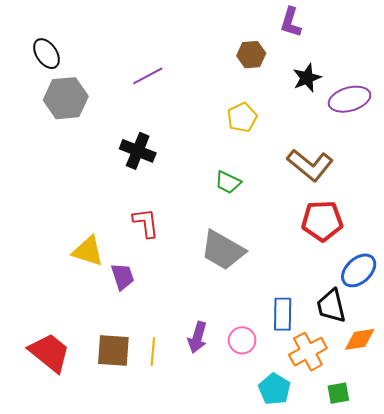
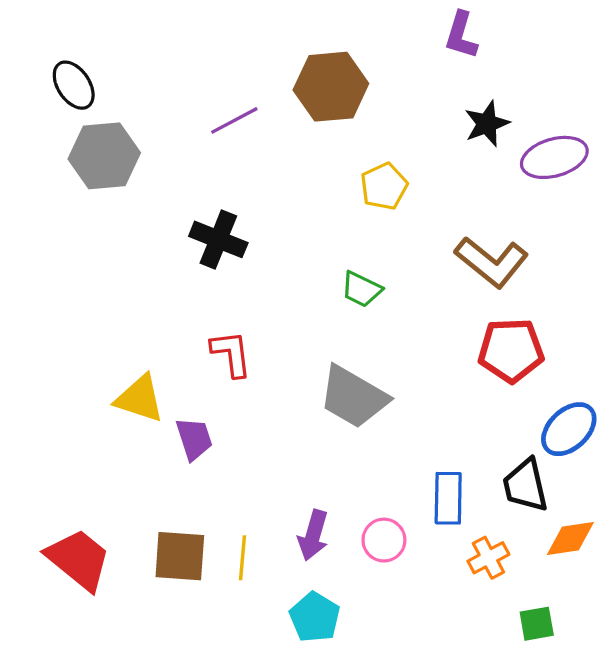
brown hexagon: (251, 55) -> (331, 87), moved, size x1.6
orange cross: (308, 352) -> (488, 558), size x0.7
cyan pentagon: (275, 389) -> (315, 617), moved

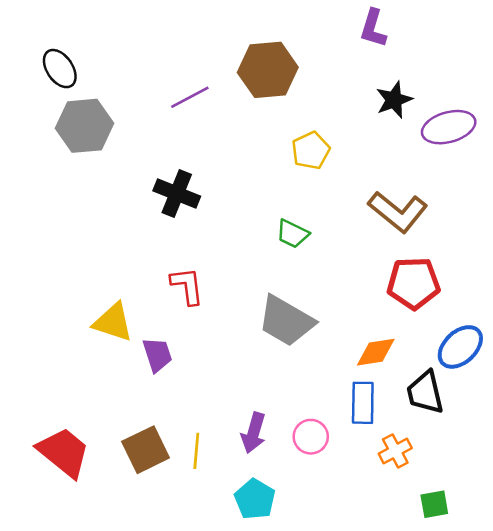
orange diamond: (570, 538) -> (376, 352), moved
brown square: (180, 556) -> (146, 450), turned -30

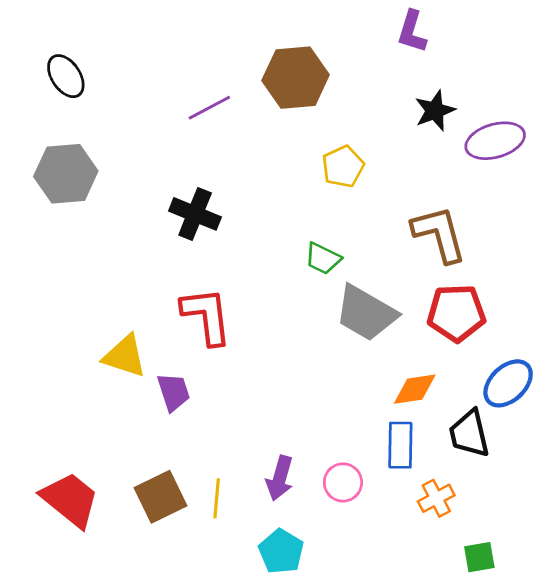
gray hexagon: (84, 126) -> (66, 174), moved
brown L-shape: (398, 212) -> (439, 234), turned -144
red L-shape: (187, 286) -> (207, 316), size x1.4
gray trapezoid: (286, 321) -> (366, 313), moved

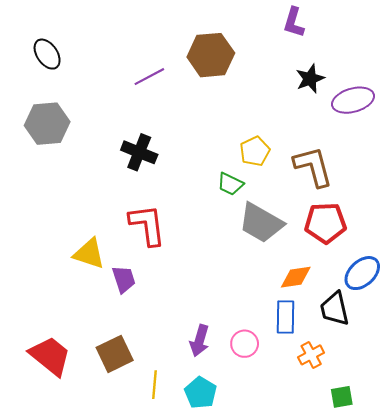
yellow pentagon: (343, 167) -> (255, 151), moved
yellow line: (217, 498) -> (155, 385), moved

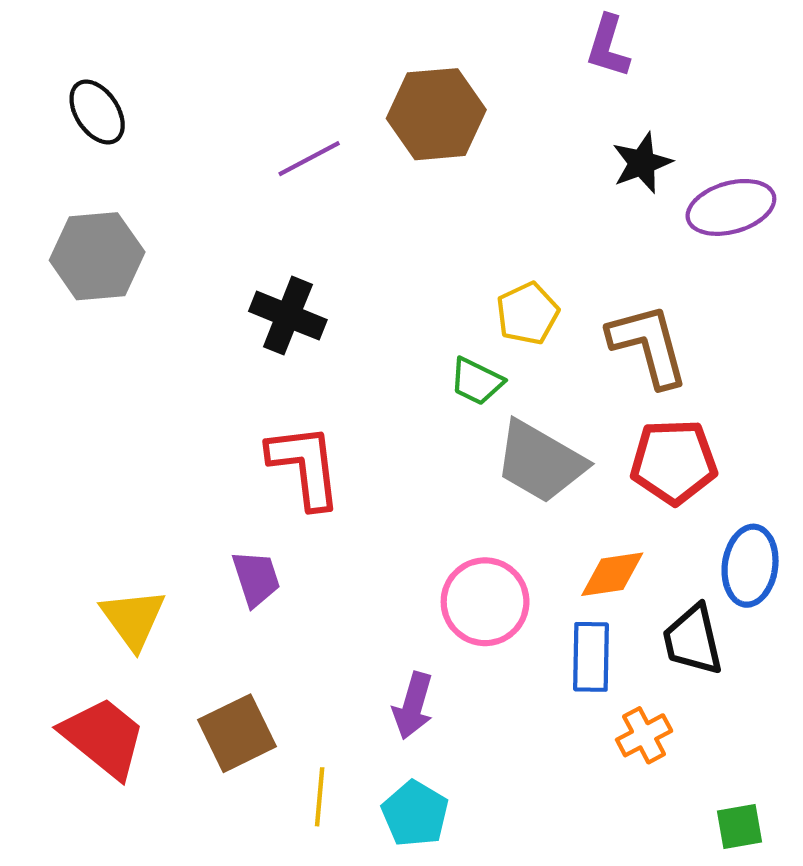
yellow triangle: (89, 254) -> (133, 619), moved, turned 36
blue ellipse: (362, 273) -> (750, 566), turned -39
pink circle: (245, 344) -> (485, 602), moved, size x1.5
green square: (342, 397) -> (739, 826), moved

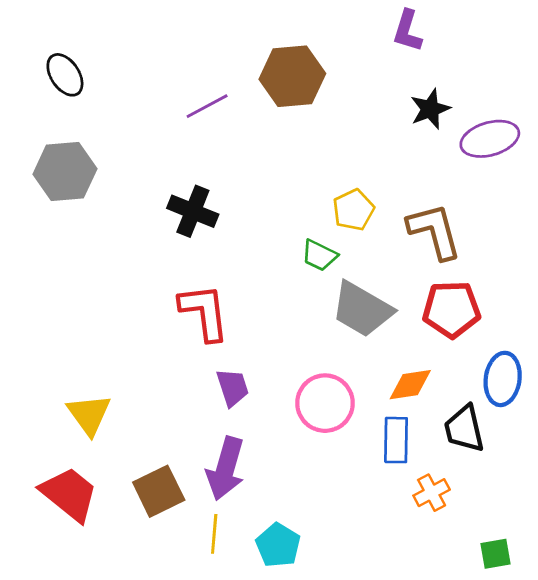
purple trapezoid: (256, 578) -> (233, 387), moved
purple arrow: (413, 706) -> (226, 468), moved, size x1.4

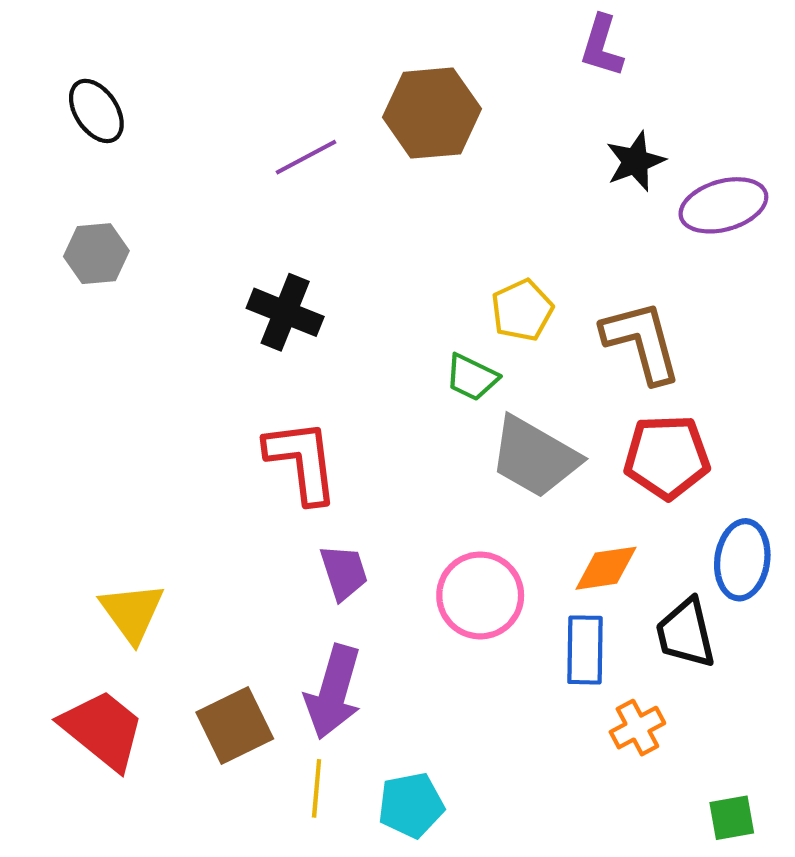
gray hexagon: (65, 171) -> (96, 254), size x0.7
cyan pentagon: (278, 545) -> (411, 805), turned 30

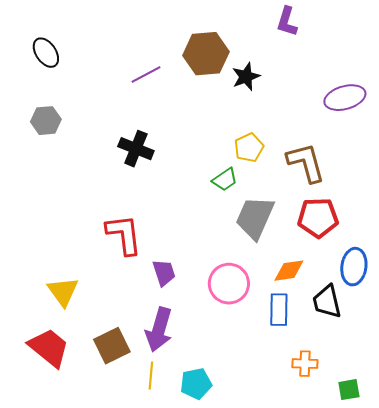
black star: (635, 161) -> (246, 77), moved
green trapezoid: (472, 377) -> (225, 180), turned -60
gray trapezoid: (535, 457) -> (255, 218), turned 84
red L-shape: (302, 461) -> (124, 235), moved
orange cross: (637, 728) -> (305, 364), moved, turned 30

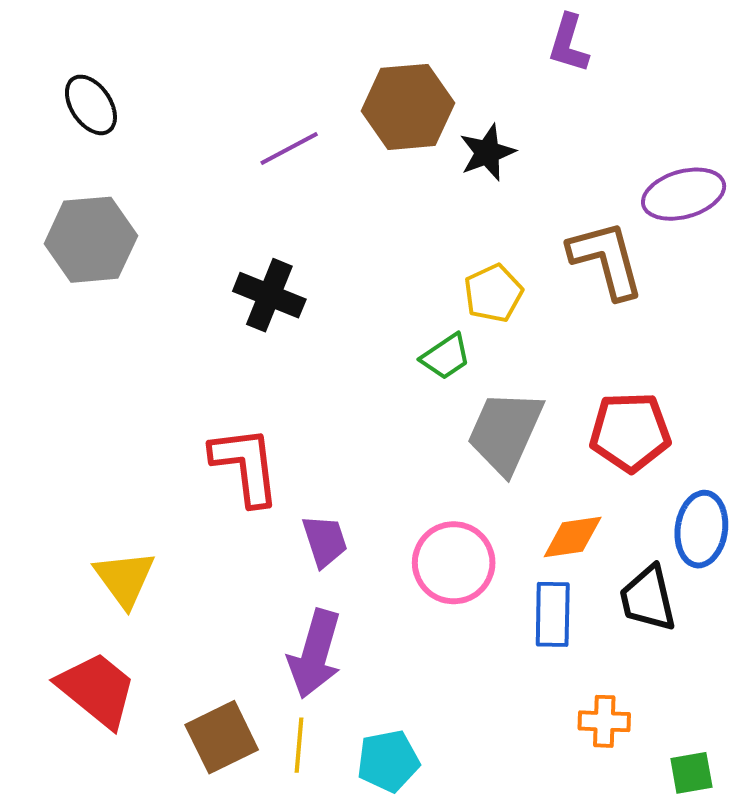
gray hexagon: (46, 121) -> (91, 240), size x1.5
brown L-shape: (306, 163) -> (606, 260), moved
brown square: (112, 346) -> (222, 737), moved

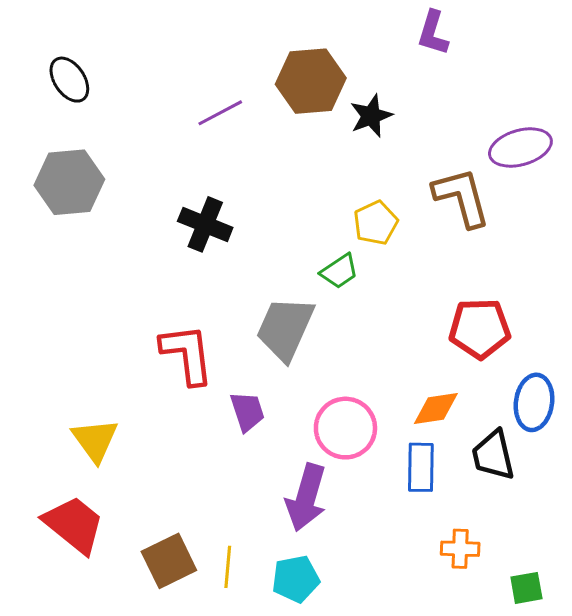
gray trapezoid: (505, 432) -> (285, 329), moved
purple arrow: (315, 654) -> (306, 497), moved

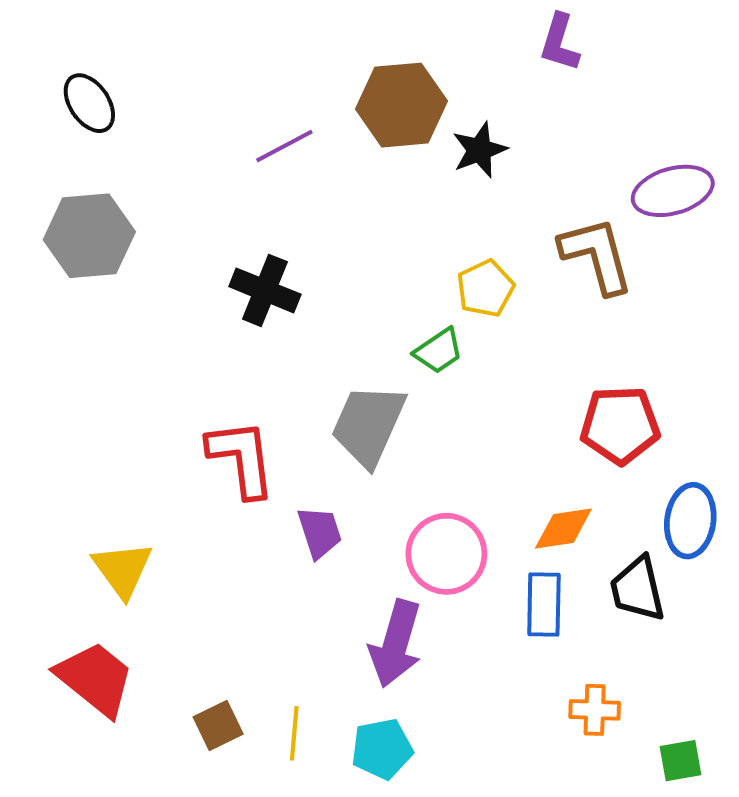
brown square: (169, 561) -> (218, 725), size x0.7

